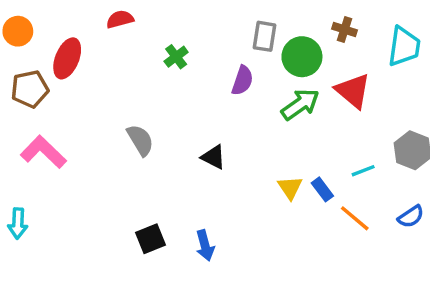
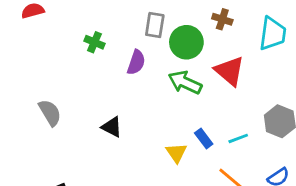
green cross: (176, 57) -> (94, 42), moved, turned -30
green arrow: (300, 104) -> (185, 82), turned -120
blue rectangle: (322, 189) -> (204, 138), moved

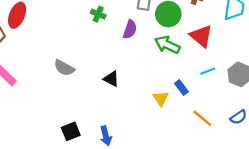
gray semicircle: (50, 113) -> (64, 68), turned 150
cyan line: (238, 138) -> (208, 71), moved

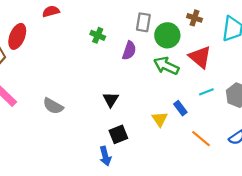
gray semicircle: (64, 68) -> (53, 106), moved
black triangle: (111, 79) -> (111, 99), turned 35
black square: (71, 131) -> (118, 134), moved

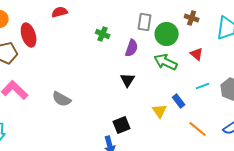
red ellipse: (17, 36) -> (29, 35), turned -40
red triangle: (200, 57) -> (197, 54), size x0.6
black triangle: (111, 99) -> (128, 80), moved

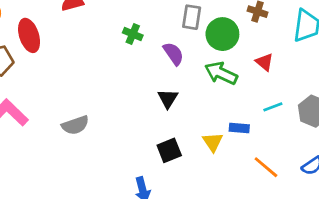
purple semicircle: (132, 48) -> (173, 54), turned -54
gray semicircle: (62, 99) -> (75, 125), turned -48
blue rectangle: (179, 101) -> (239, 128), turned -48
black square: (122, 125) -> (169, 150), moved

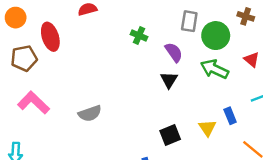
black triangle: (168, 99) -> (169, 80), moved
blue rectangle: (239, 128) -> (230, 116), turned 63

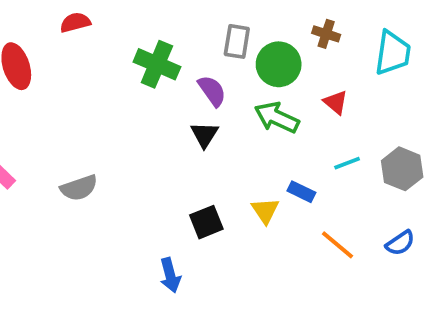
green cross: (139, 36) -> (157, 64), size x1.6
blue rectangle: (230, 116) -> (301, 192), turned -42

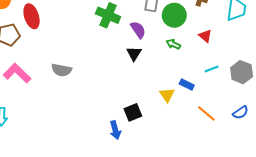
green arrow: (277, 118) -> (173, 44), size x0.6
gray semicircle: (79, 188) -> (62, 70), moved, turned 30
black square: (206, 222) -> (133, 112), moved

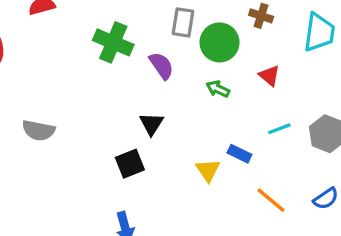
black triangle: (134, 53) -> (151, 124), moved
black square: (133, 112) -> (130, 164), moved

